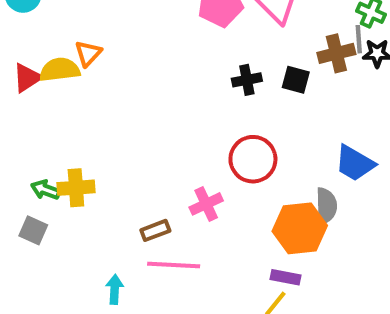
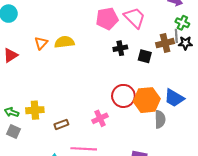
yellow semicircle: (60, 70) -> (64, 42), moved
black cross: (247, 80) -> (120, 48), moved
green arrow: (45, 190) -> (12, 112), moved
orange hexagon: (300, 228) -> (147, 100), moved
brown rectangle: (155, 230) -> (61, 124), moved

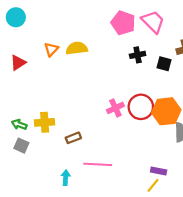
pink pentagon: (107, 19) -> (123, 23), turned 30
pink cross: (100, 118) -> (115, 108), moved

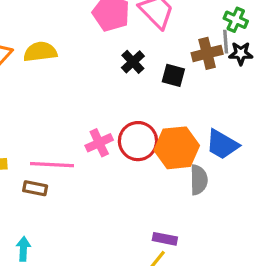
black cross: (138, 55) -> (133, 62), turned -32
brown rectangle: (73, 138) -> (35, 188), turned 32
pink line: (98, 164) -> (52, 165), moved

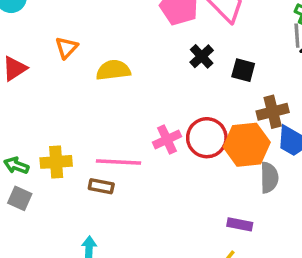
yellow semicircle: (40, 52) -> (113, 70), moved
brown cross: (207, 53) -> (273, 112), moved
purple rectangle: (165, 239) -> (240, 224), moved

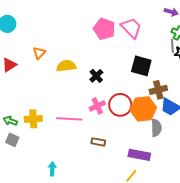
black cross: (202, 56) -> (96, 76), moved
black square: (243, 70) -> (141, 66), size x1.5
brown rectangle: (101, 186) -> (98, 142), moved
purple rectangle: (240, 224) -> (139, 155), size x1.5

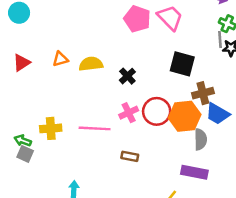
orange triangle: (39, 53) -> (60, 59), moved, turned 32
green arrow: (10, 121) -> (23, 141), moved
purple rectangle: (139, 155) -> (194, 172), moved

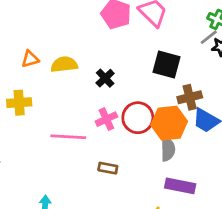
gray line: (220, 40) -> (209, 37), turned 56
yellow cross: (51, 128) -> (19, 103), moved
gray semicircle: (200, 139) -> (168, 149), moved

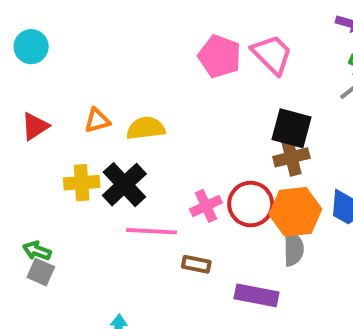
black cross: (105, 78) -> (124, 185), moved, size x1.6
brown cross: (190, 97) -> (291, 157), moved
brown rectangle: (108, 168) -> (196, 264), moved
purple rectangle: (180, 186) -> (256, 295), moved

